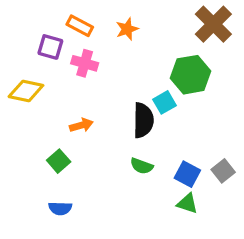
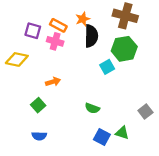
brown cross: (213, 24) -> (125, 16), moved, turned -30
orange rectangle: (80, 26) -> (58, 25), moved
black semicircle: (143, 120) -> (91, 36), moved
blue square: (187, 174) -> (102, 137), moved

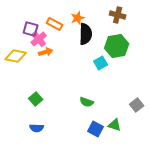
brown cross: (125, 16) -> (118, 15), size x0.7
pink cross: (55, 41) -> (39, 39), moved, turned 35
orange arrow: (53, 82) -> (46, 52), moved

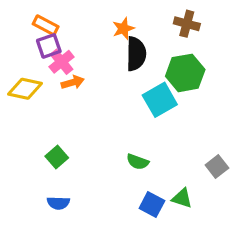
orange rectangle: (55, 24) -> (46, 25), moved
purple square: (31, 29) -> (49, 46), turned -35
cyan square: (101, 63) -> (160, 100), size x1.5

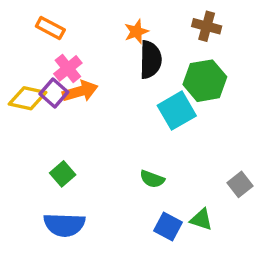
purple square: (49, 46) -> (54, 93), moved, turned -30
orange arrow: (73, 82) -> (80, 91), size x1.4
blue semicircle: (58, 203) -> (64, 225), size x1.6

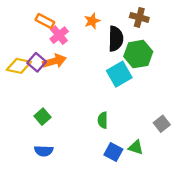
orange rectangle: (50, 28) -> (45, 21), moved
black semicircle: (150, 60) -> (116, 39), moved
pink cross: (68, 68) -> (59, 35), moved
green semicircle: (152, 179) -> (103, 120), turned 70
blue semicircle: (64, 225) -> (44, 151), size x0.7

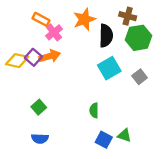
orange star: (92, 21) -> (84, 19), size x1.5
green hexagon: (138, 54) -> (139, 38), moved
gray square: (162, 124) -> (140, 77), moved

